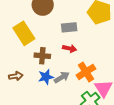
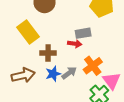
gray rectangle: (69, 27) -> (83, 33), moved
brown arrow: (16, 76) -> (23, 75), size x1.6

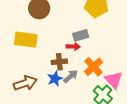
yellow rectangle: (28, 32) -> (26, 40), turned -40
brown cross: (48, 53) -> (59, 62), moved

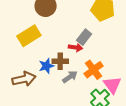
gray rectangle: (81, 35) -> (84, 37), turned -42
yellow rectangle: (26, 40) -> (29, 36), turned -45
blue star: (55, 79) -> (46, 66), moved

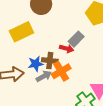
orange cross: (94, 70) -> (61, 71), moved
gray arrow: (70, 77) -> (44, 76), moved

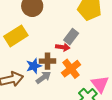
orange cross: (61, 71) -> (71, 69), moved

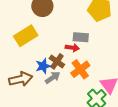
gray rectangle: (71, 37) -> (81, 37), turned 56
brown cross: (48, 61) -> (57, 61), turned 35

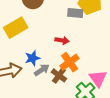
gray rectangle: (81, 37) -> (75, 13), moved
brown cross: (57, 61) -> (59, 75), moved

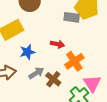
blue star: (32, 58) -> (27, 52), moved
orange cross: (70, 62) -> (74, 61), moved

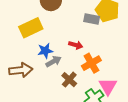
gray arrow: (36, 73) -> (53, 61), moved

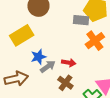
red arrow: (76, 45) -> (69, 63), moved
orange cross: (91, 63) -> (95, 41), moved

